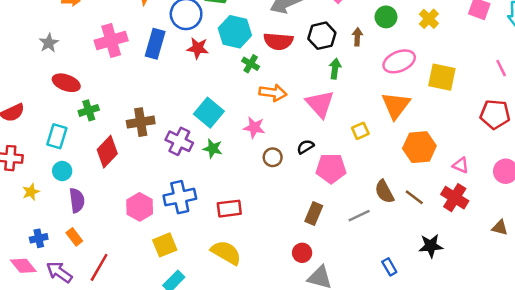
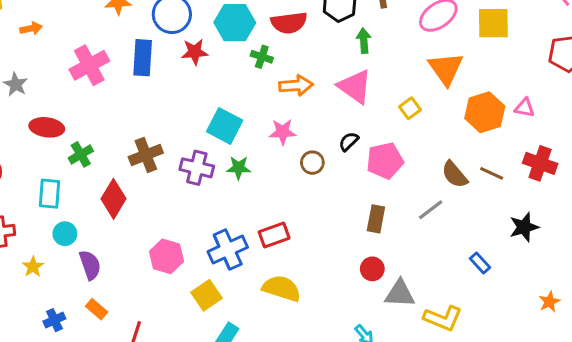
pink triangle: (461, 165) -> (525, 108), moved
blue cross: (180, 197) -> (228, 249), moved

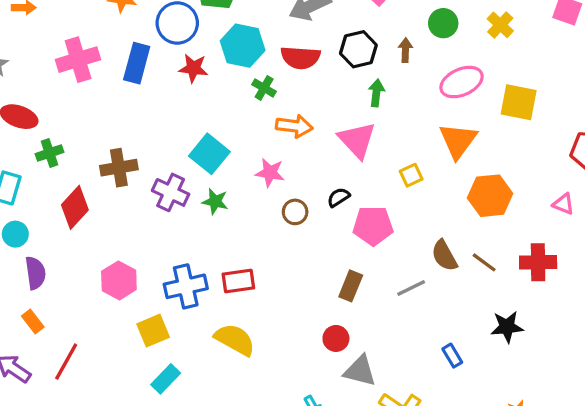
pink triangle: (525, 108) -> (563, 204), moved
red cross: (540, 163) -> (538, 262), turned -32

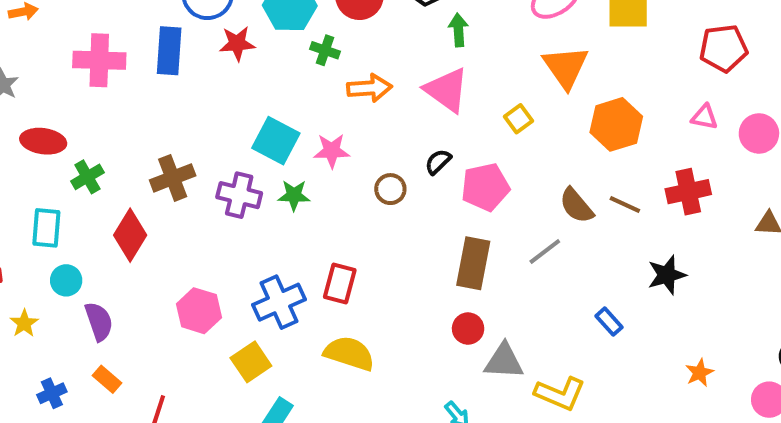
pink cross: (78, 60) -> (99, 60), turned 30
pink star: (270, 173) -> (332, 151), moved
red rectangle: (238, 281) -> (340, 284), turned -56
brown rectangle: (351, 286) -> (473, 263), size x1.4

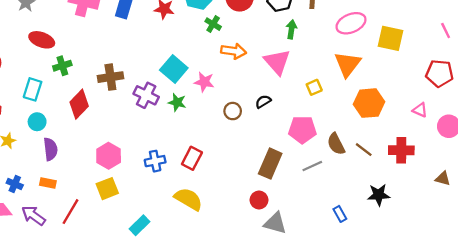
pink pentagon: (485, 187) -> (302, 130), moved
blue cross: (279, 302) -> (155, 161), size x0.7
yellow square: (251, 362) -> (107, 189), moved
orange rectangle: (107, 379) -> (48, 183), turned -42
blue cross: (52, 393) -> (15, 184), turned 35

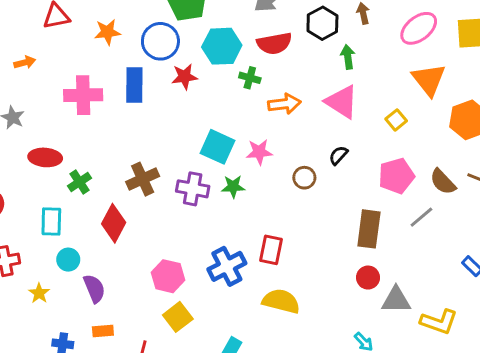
blue cross: (155, 161) -> (227, 266), size x1.4

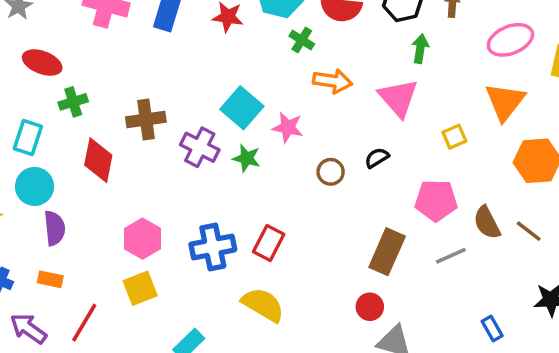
red diamond: (114, 223) -> (98, 160), turned -33
cyan circle: (68, 260) -> (35, 186), size x1.4

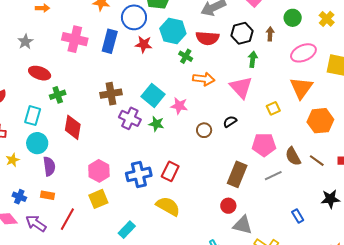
brown cross: (146, 119) -> (111, 94), moved

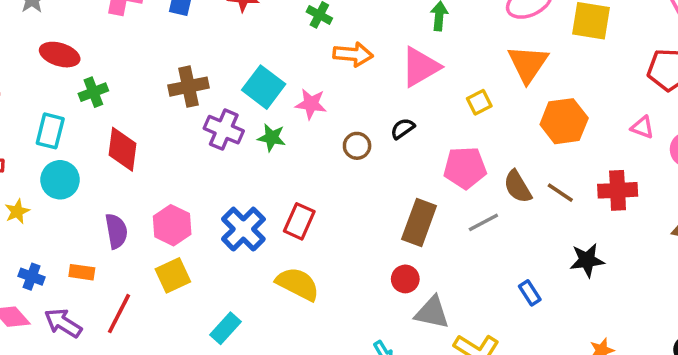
pink triangle: (241, 87) -> (420, 67), turned 45
purple semicircle: (49, 166) -> (116, 231), moved
blue cross: (139, 174) -> (243, 229), turned -30

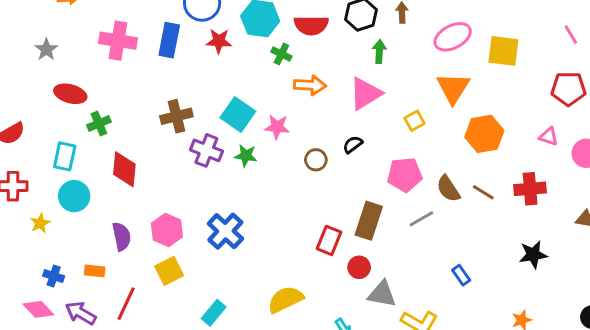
red rectangle: (299, 221) -> (329, 240), moved
black star: (587, 260) -> (533, 255), moved
yellow semicircle: (298, 284) -> (285, 299), moved, turned -51

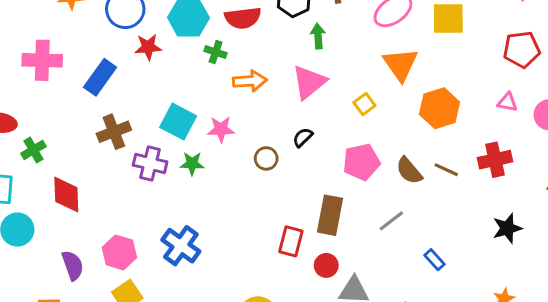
blue rectangle: (169, 40) -> (100, 77), moved, turned 32
gray line: (421, 219) -> (391, 221), moved

